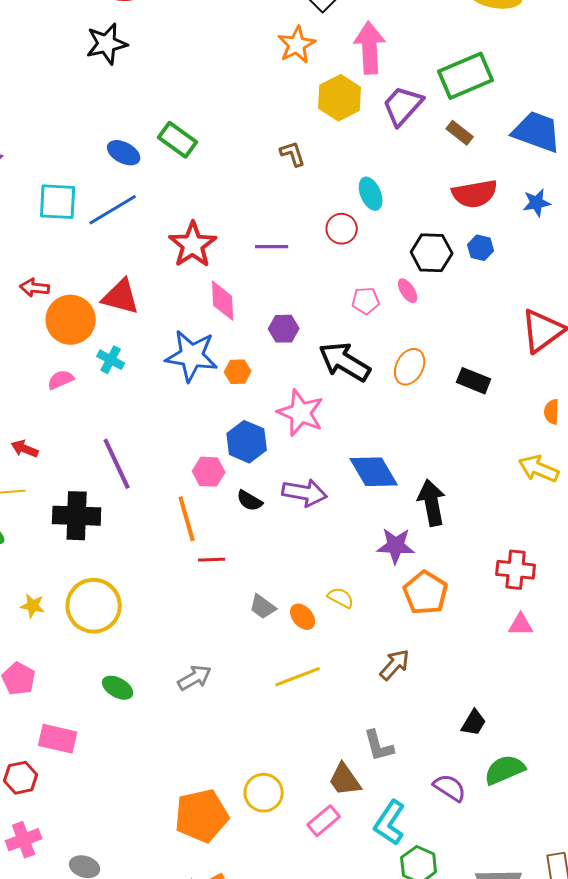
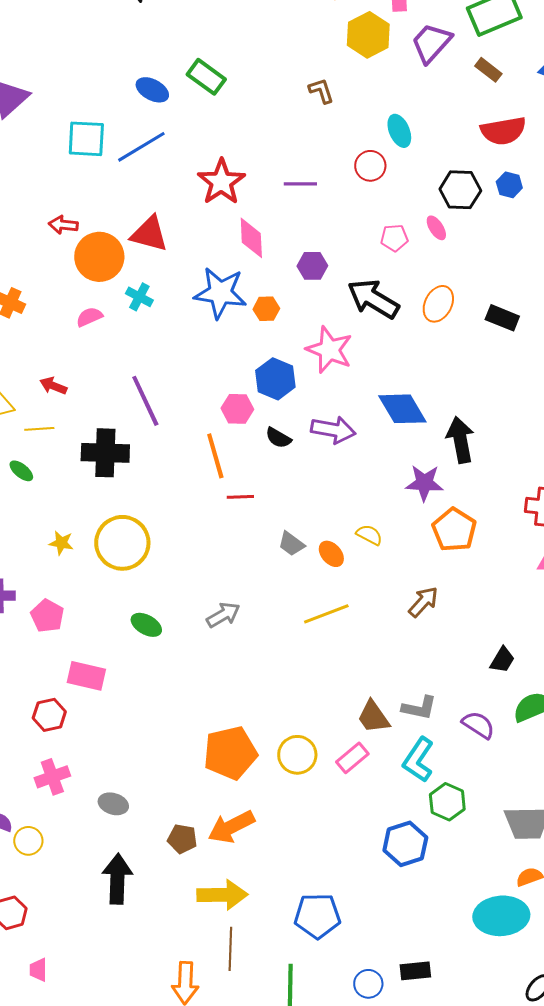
gray L-shape: (379, 746) -> (419, 708), moved, turned -63
yellow circle: (264, 793) -> (297, 755), moved

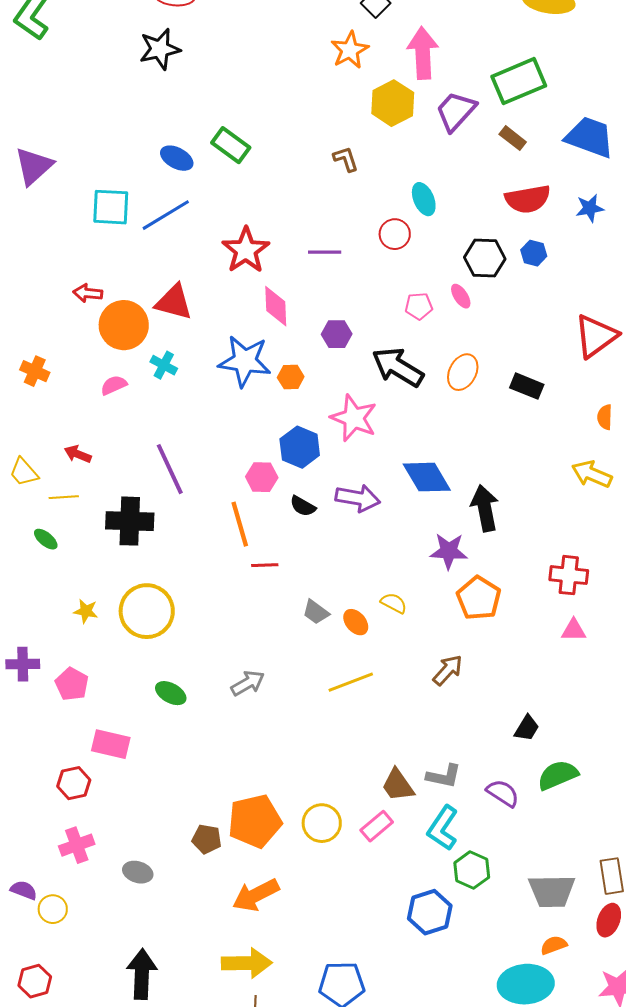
brown pentagon: (182, 839) -> (207, 839), moved
black arrow: (117, 879) -> (142, 974), moved

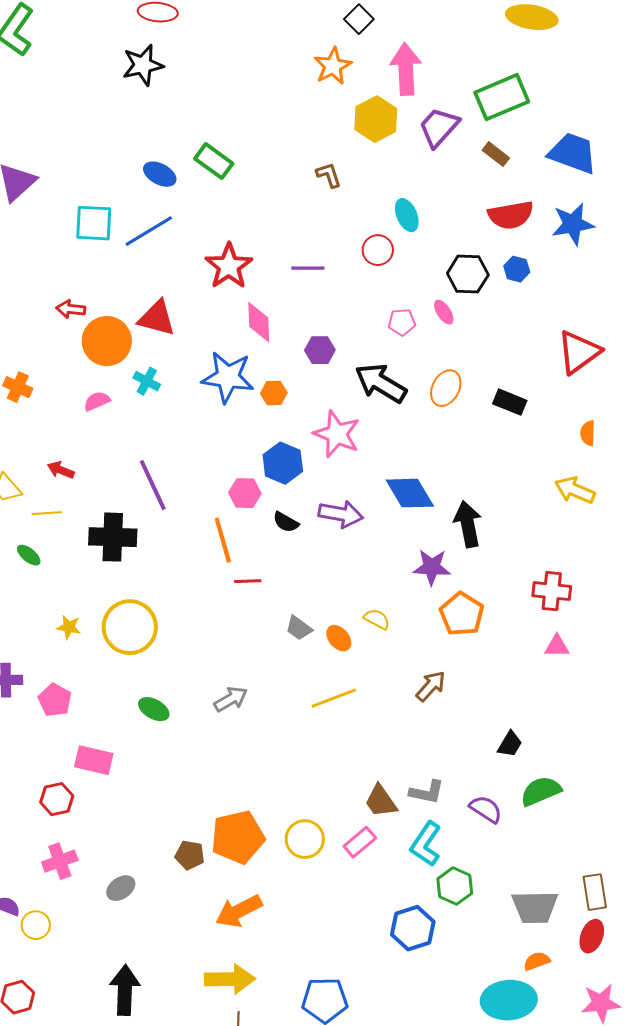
blue star: (590, 208) -> (573, 224), size x1.5
gray ellipse: (138, 872) -> (121, 888), turned -52

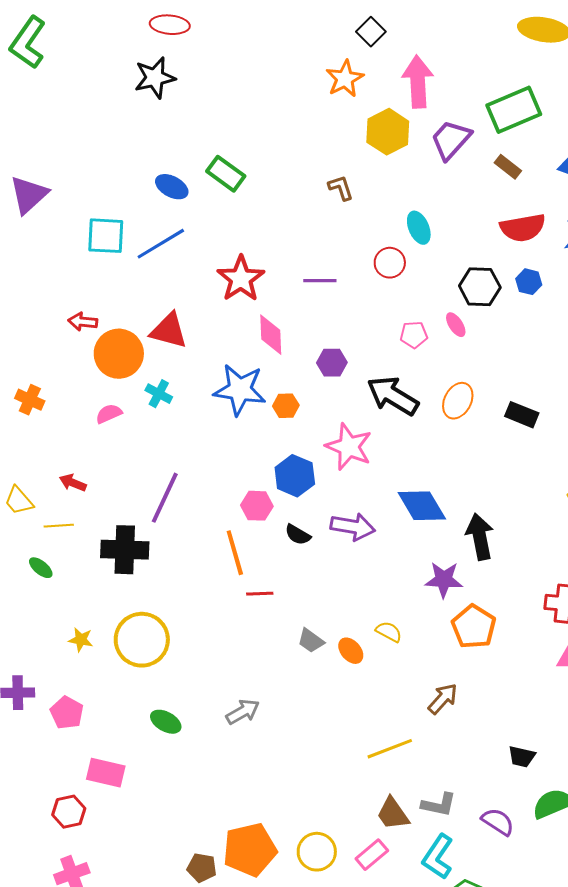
purple line: (153, 485) -> (165, 498), turned 50
yellow line: (334, 698) -> (390, 749), moved
black trapezoid: (510, 744) -> (522, 757), turned 72

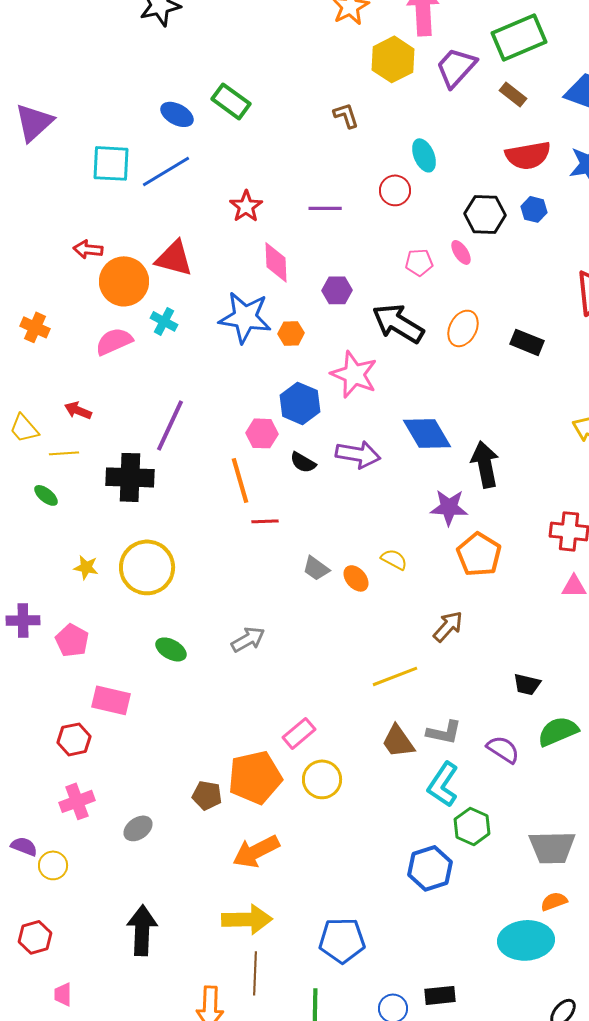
red star: (241, 279) -> (246, 206), size x0.7
pink semicircle: (109, 414) -> (114, 341), size x1.4
pink rectangle: (372, 855) -> (299, 733), moved

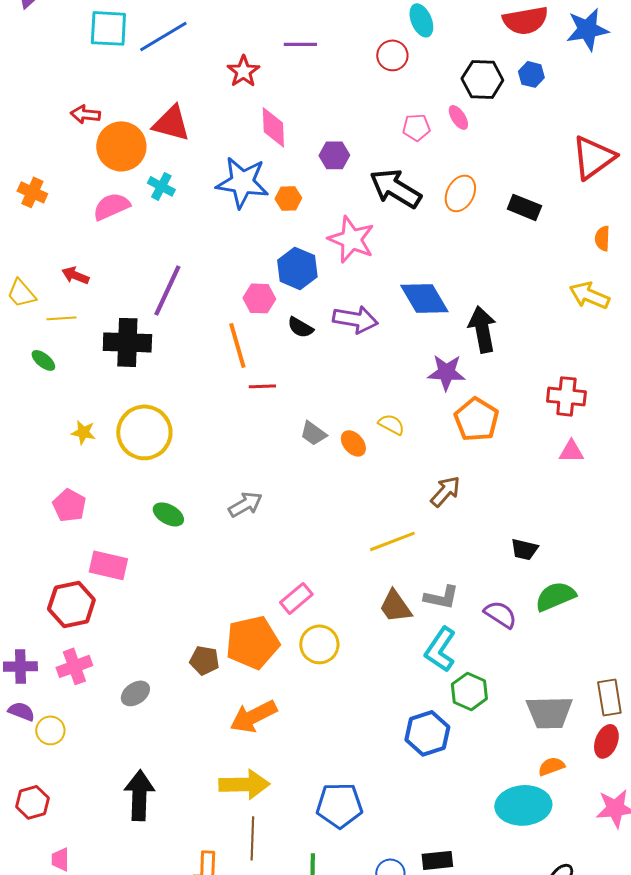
purple line: (325, 208) -> (300, 44), moved
purple cross: (23, 620) -> (20, 666), moved
red hexagon: (74, 739) -> (71, 604), size x1.4

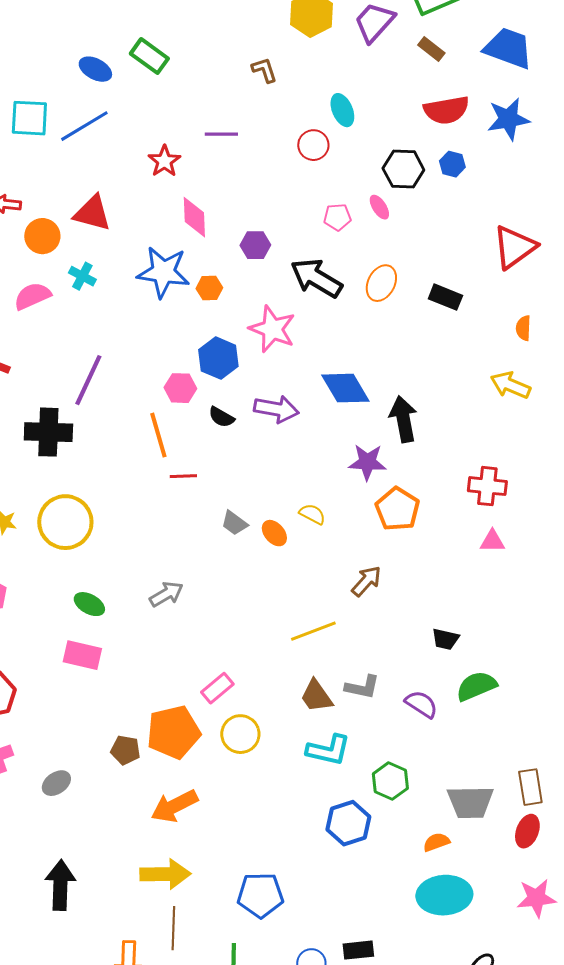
orange circle: (121, 146) -> (42, 236), size x0.7
pink rectangle: (108, 565) -> (82, 655), moved
cyan L-shape: (440, 649) -> (328, 750), moved, turned -111
orange semicircle: (551, 766) -> (436, 842), moved

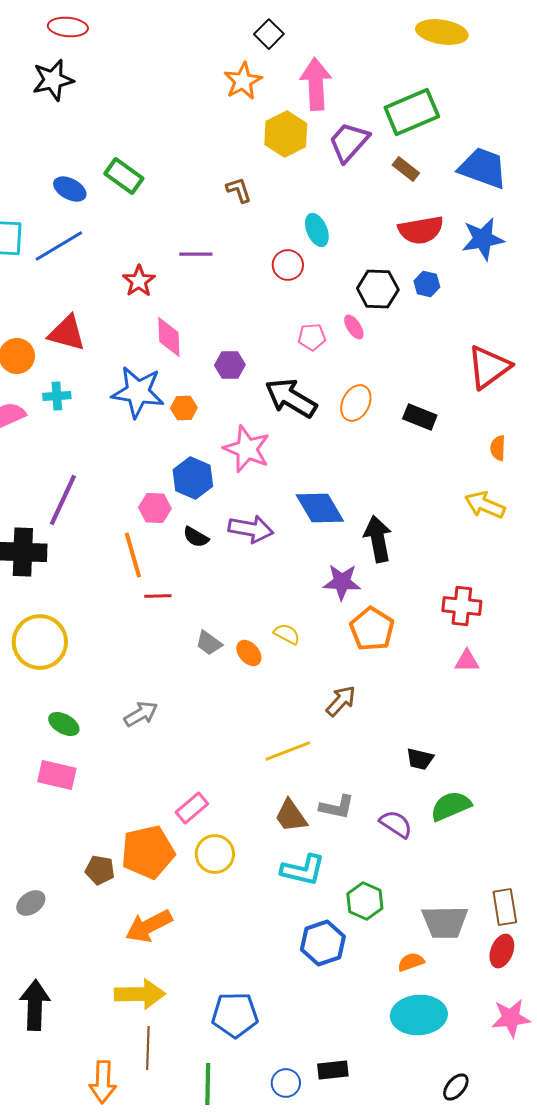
cyan cross: (82, 276) -> (57, 396), turned -32

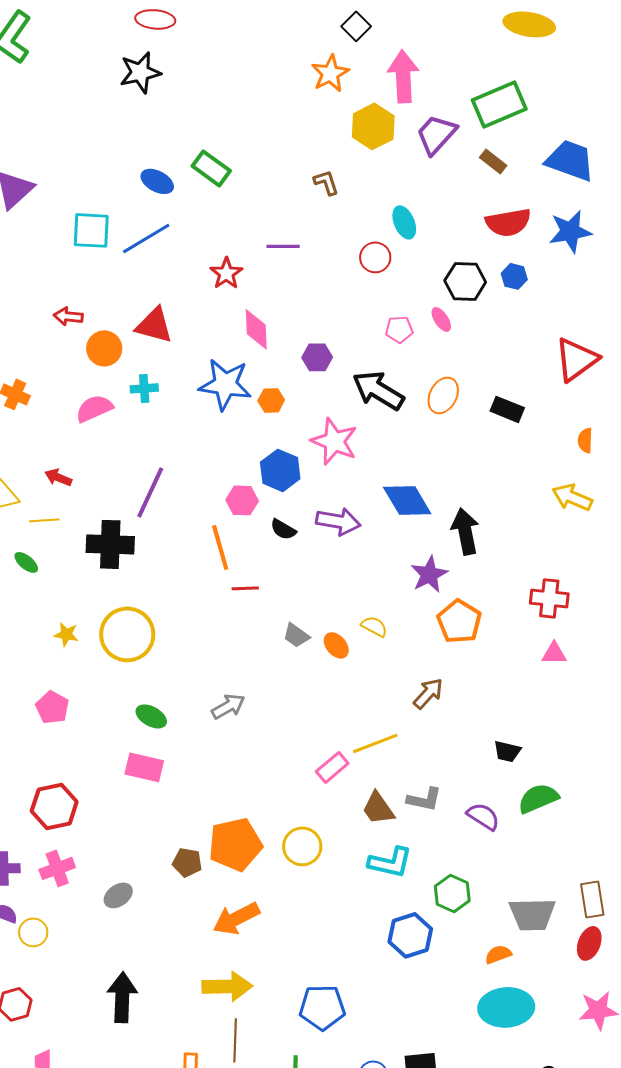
purple star: (342, 582) -> (429, 574), turned -30
pink rectangle: (192, 808) -> (332, 767), moved

